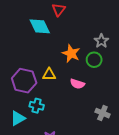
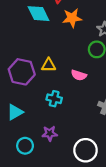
orange star: (71, 53) -> (72, 18), moved, turned -30
cyan cross: (37, 106) -> (54, 99), moved

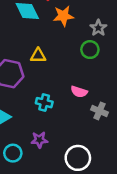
yellow triangle: (49, 65) -> (38, 56), moved
pink semicircle: (79, 75) -> (79, 92), moved

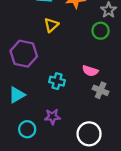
yellow triangle: (38, 56) -> (51, 25), moved, turned -42
gray cross: (100, 111) -> (101, 90), moved

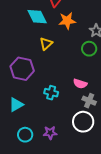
purple star: (52, 117) -> (50, 133), moved
white circle: (89, 134) -> (83, 122), moved

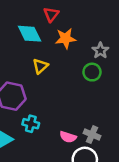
pink semicircle: (80, 84) -> (68, 137), moved
cyan cross: (51, 93) -> (31, 124), moved

